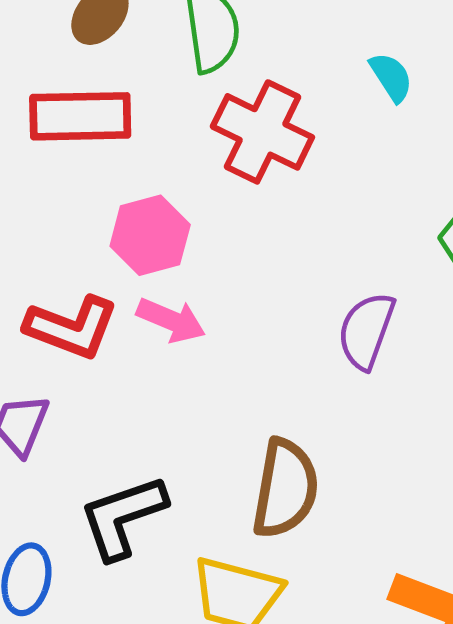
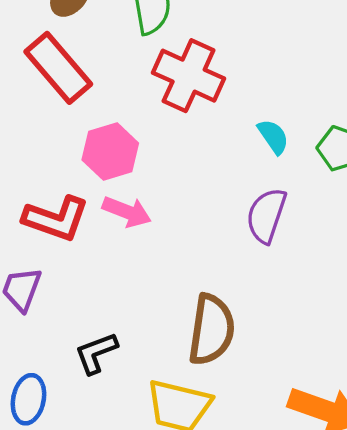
cyan semicircle: (391, 77) -> (273, 137), moved
red rectangle: (80, 116) -> (58, 68), turned 52
black L-shape: (123, 517) -> (96, 353), size x0.7

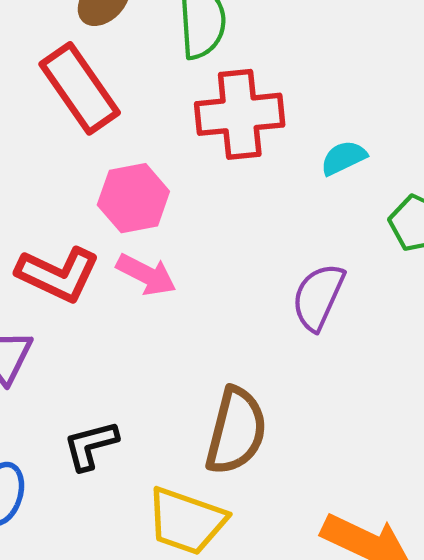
red cross: (189, 76) -> (240, 114), turned -36
cyan semicircle: (273, 137) -> (344, 158), moved, turned -87

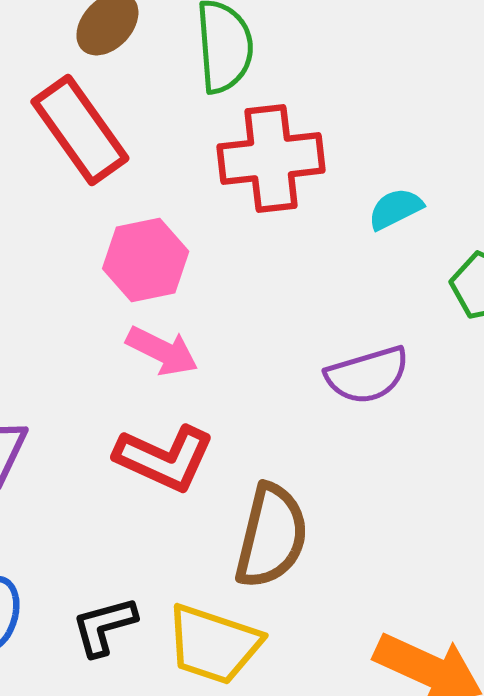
red L-shape: (58, 274) -> (164, 458), moved
purple semicircle: (318, 297) -> (367, 375), turned -130
black L-shape: (91, 445) -> (104, 626), moved

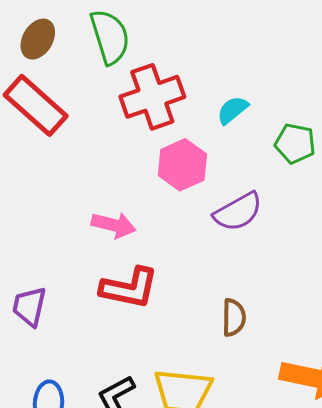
pink hexagon: (146, 260) -> (182, 165), moved
brown semicircle: (271, 536) -> (234, 317), moved, size x0.6

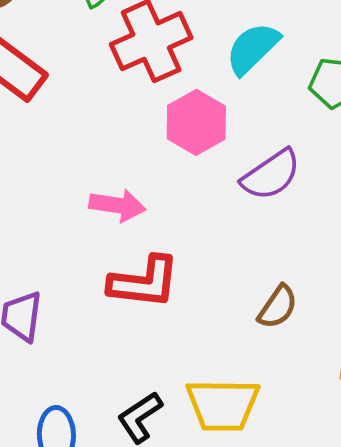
cyan semicircle: (233, 110) -> (253, 48), size x1.4
brown semicircle: (234, 317) -> (278, 307), turned 39

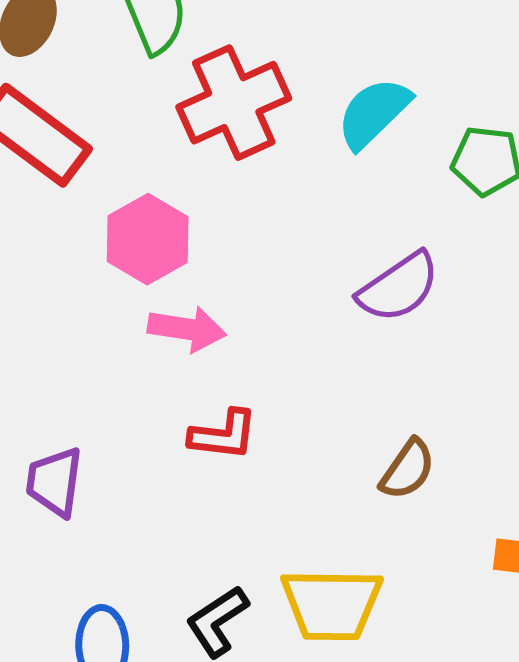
pink hexagon: (196, 122) -> (148, 239), moved
red L-shape: (144, 282) -> (223, 435), size x0.7

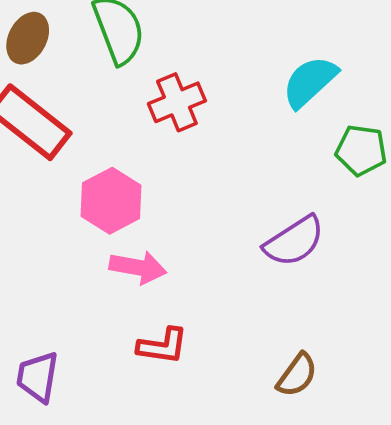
red cross: (234, 103) -> (177, 102), size x0.7
cyan semicircle: (374, 113) -> (310, 82), moved

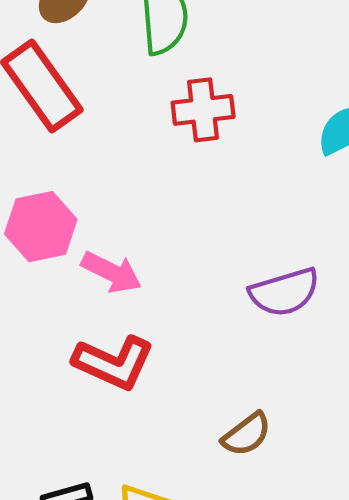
pink hexagon: (111, 201) -> (41, 227), moved
red L-shape: (163, 346) -> (114, 363), size x1.4

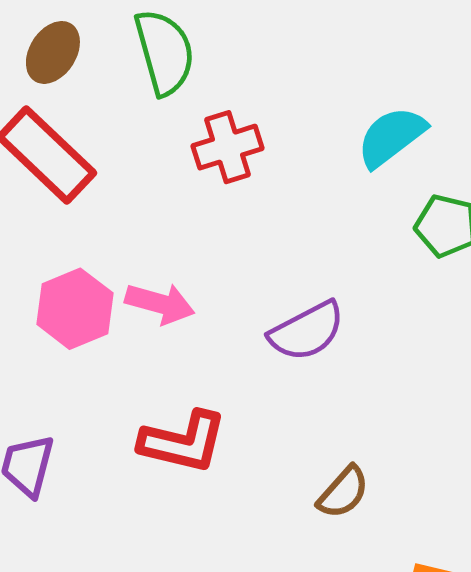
pink arrow: (111, 272) -> (160, 303), moved
purple semicircle: (284, 292) -> (307, 331), moved

